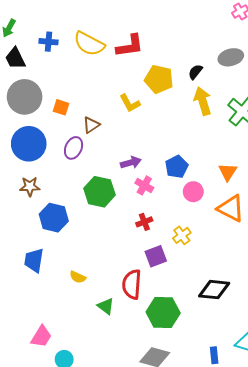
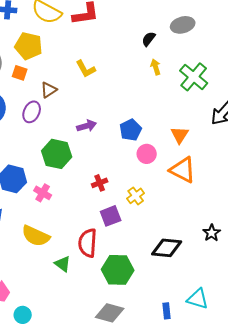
yellow pentagon: (159, 79) -> (29, 46), moved
yellow arrow: (203, 101) -> (156, 67), size x0.6
pink cross: (144, 185) -> (43, 193), moved
yellow semicircle: (78, 277) -> (36, 236), size x1.8

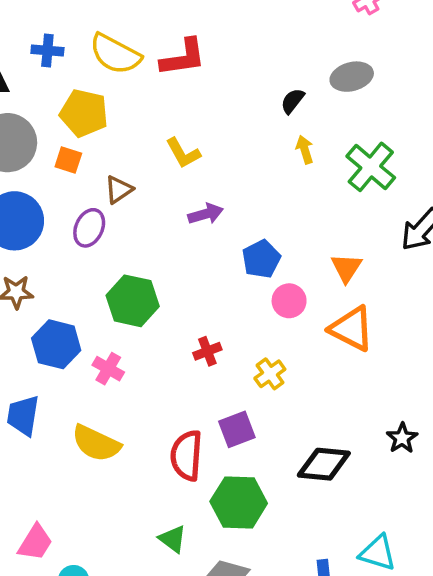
purple arrow: (87, 126) -> (206, 214), moved
purple square: (111, 216) -> (237, 429), moved
green triangle: (63, 264) -> (173, 539), moved

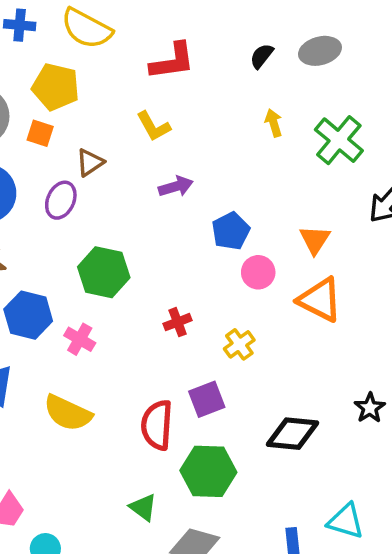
red L-shape: (183, 57) -> (172, 61), moved
black semicircle: (293, 101) -> (262, 56), moved

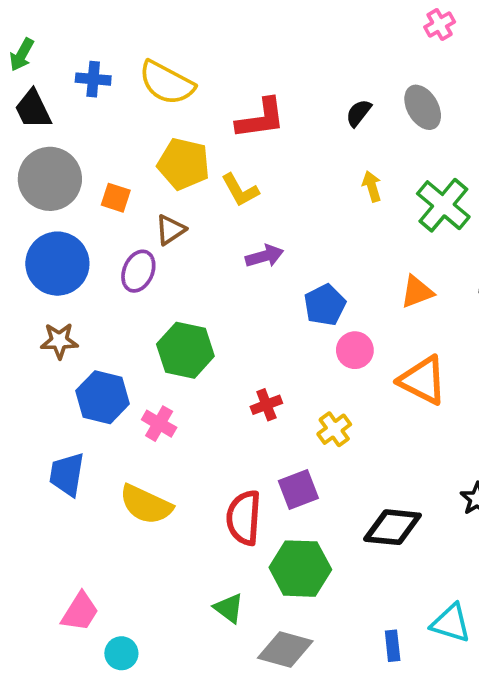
gray ellipse: (320, 51) -> (423, 107), turned 75
yellow pentagon: (56, 87) -> (184, 164), moved
orange triangle: (315, 240) -> (417, 292), moved, turned 36

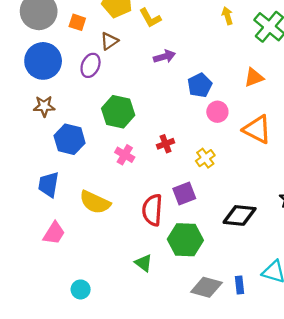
pink cross: (159, 424) -> (125, 155), moved
pink trapezoid: (80, 612) -> (54, 233), moved
gray diamond: (285, 650) -> (206, 287), moved

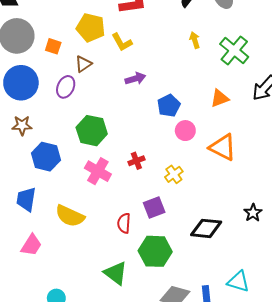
pink cross: (125, 155) -> (98, 171), size x1.4
red semicircle: (152, 210) -> (124, 223), size x0.7
green triangle: (143, 263) -> (116, 273), size x1.4

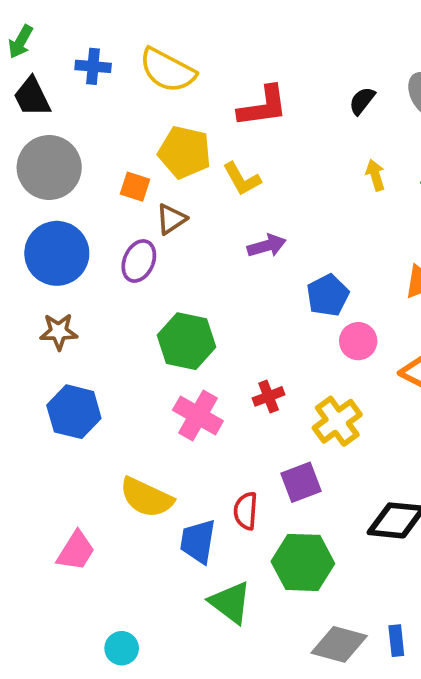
orange square: (53, 46) -> (135, 187), moved
blue hexagon: (46, 157) -> (74, 412), moved
yellow cross: (174, 174) -> (337, 421), size x1.4
blue trapezoid: (26, 199) -> (198, 541), moved

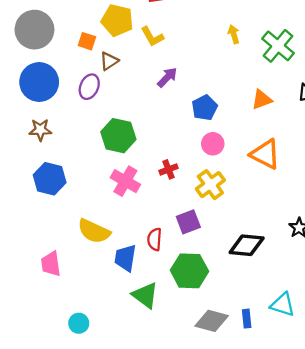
purple arrow: (267, 246) -> (167, 77), turned -30
pink circle: (358, 341) -> (213, 144), moved
pink trapezoid: (76, 551) -> (51, 264), turned 140

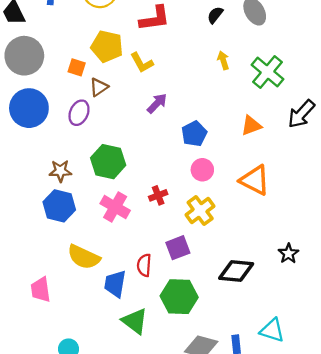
brown star: (40, 130) -> (60, 171), moved
blue hexagon: (50, 179) -> (59, 206), moved

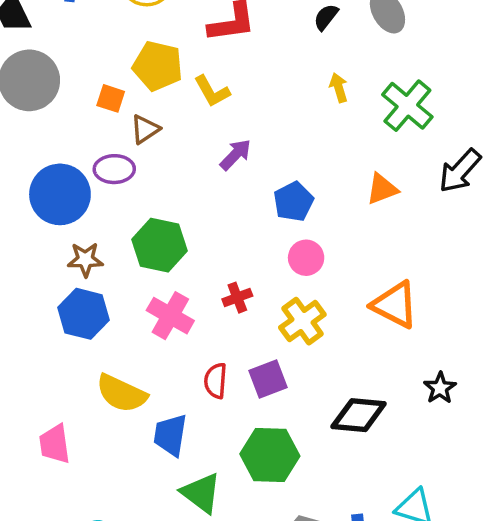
blue circle: (29, 108) -> (60, 194), moved
purple ellipse: (79, 113) -> (114, 169), turned 65
orange triangle: (255, 180) -> (395, 305), moved
red semicircle: (144, 265) -> (216, 381), moved

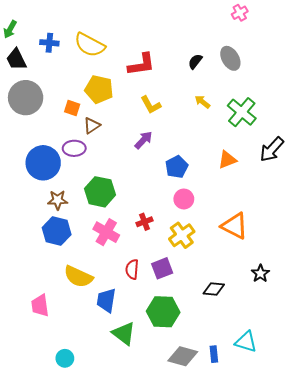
yellow arrow: (339, 88) -> (202, 102), turned -35
yellow L-shape: (212, 91) -> (151, 105), moved
black diamond: (359, 415) -> (214, 289), size x0.7

